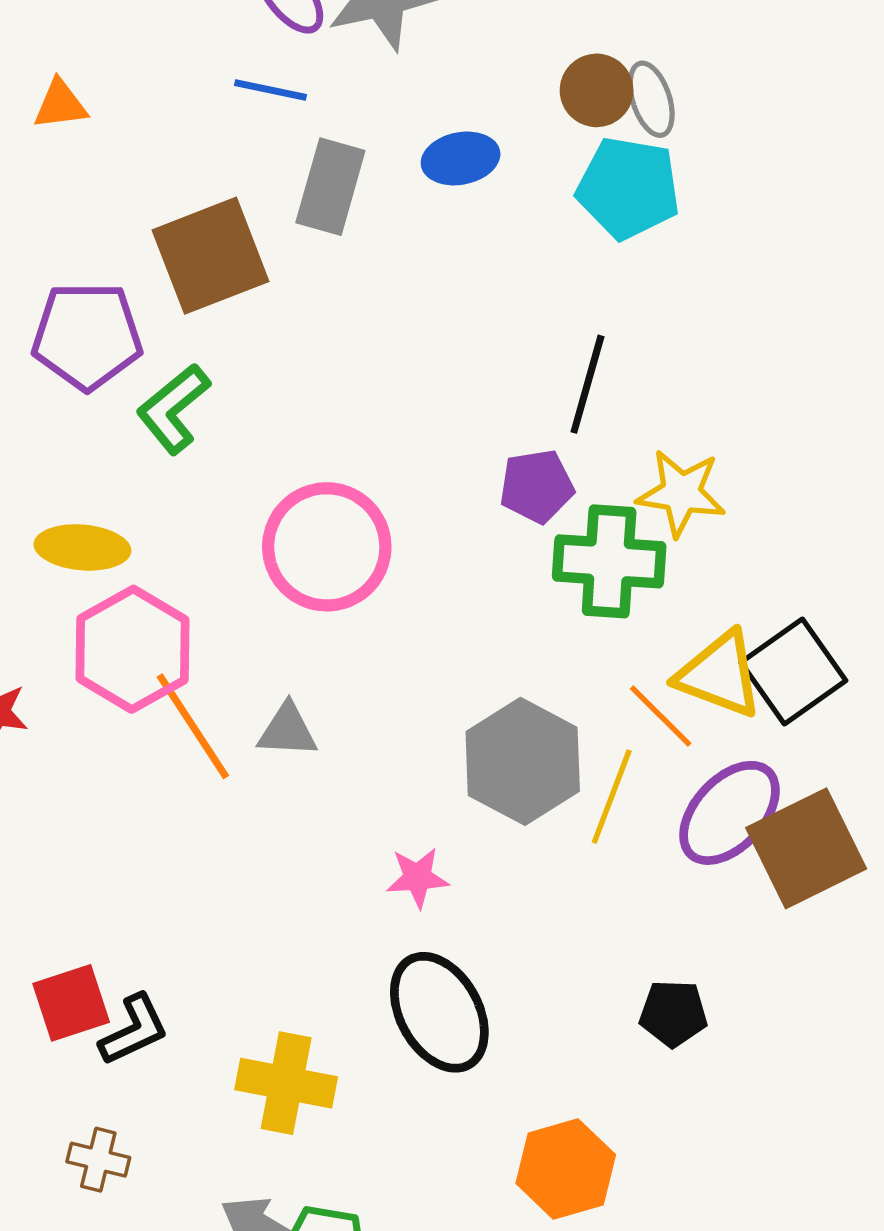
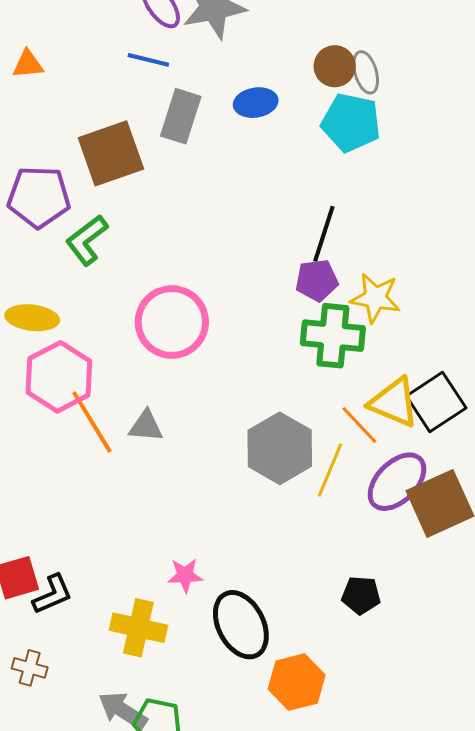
purple pentagon: (537, 486) -> (317, 280), moved
pink star: (418, 878) -> (185, 575), moved
black ellipse: (439, 1012) -> (241, 625), moved

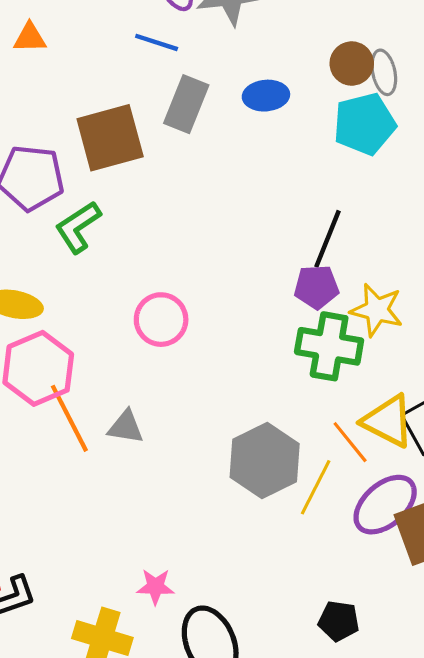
cyan pentagon: (351, 123) -> (364, 124), turned -30
pink circle: (172, 322) -> (161, 320), size x0.7

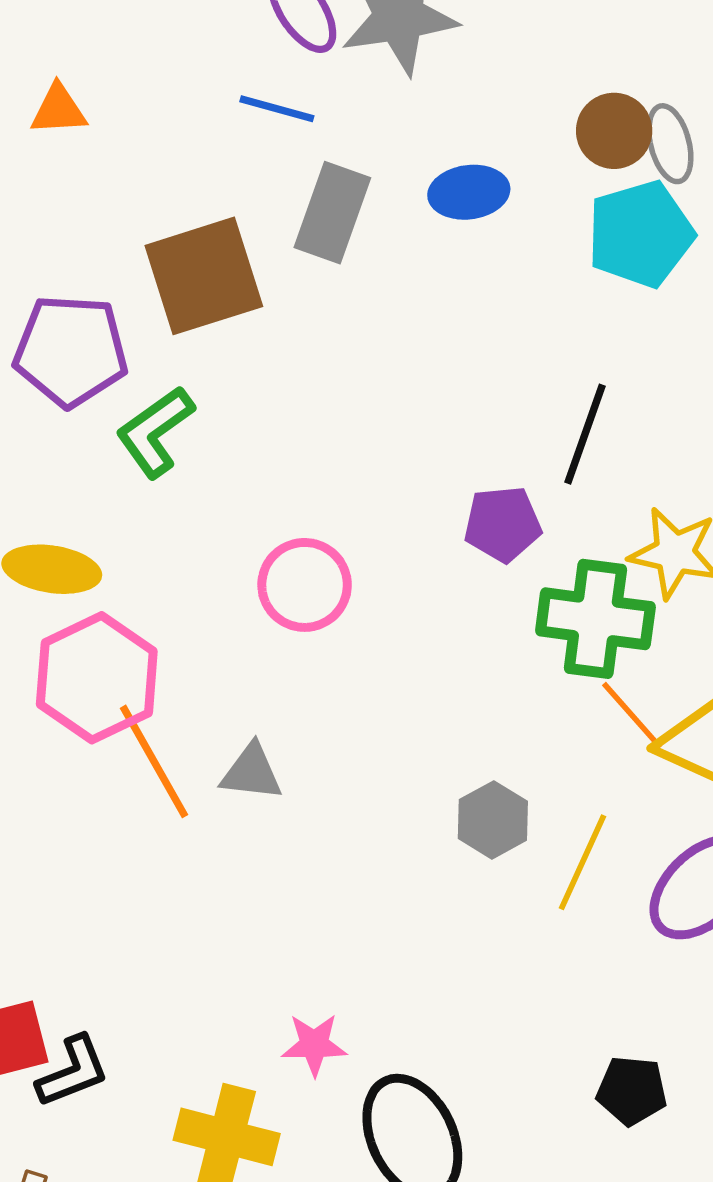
purple pentagon: (316, 287) -> (503, 524), moved
orange line: (350, 442) -> (632, 715), moved
gray hexagon: (265, 460) -> (493, 820), size x0.6

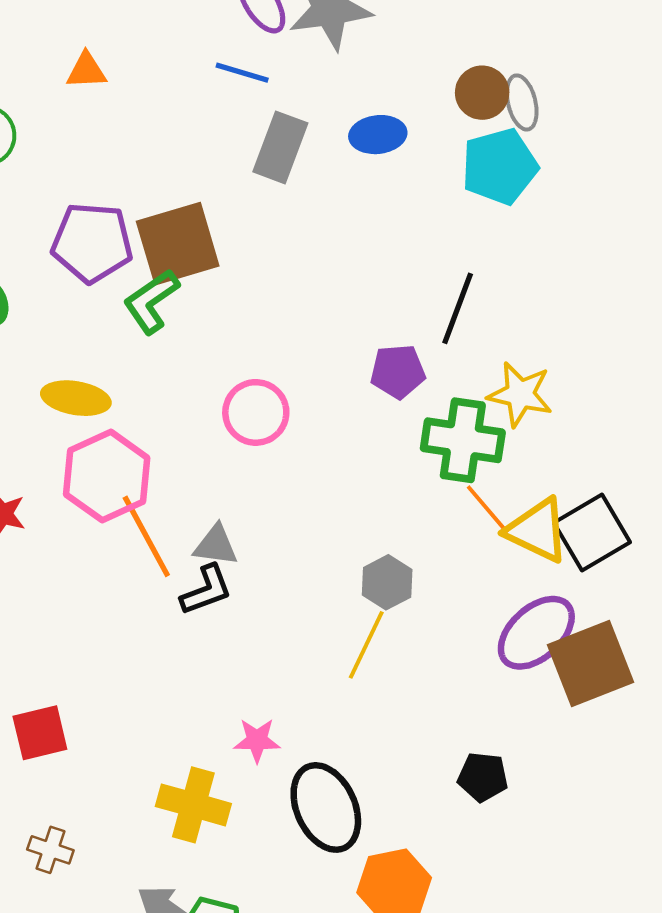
brown square: (204, 276) -> (178, 244), moved
yellow line: (583, 862) -> (366, 645), moved
black L-shape: (73, 1072) -> (206, 590), moved

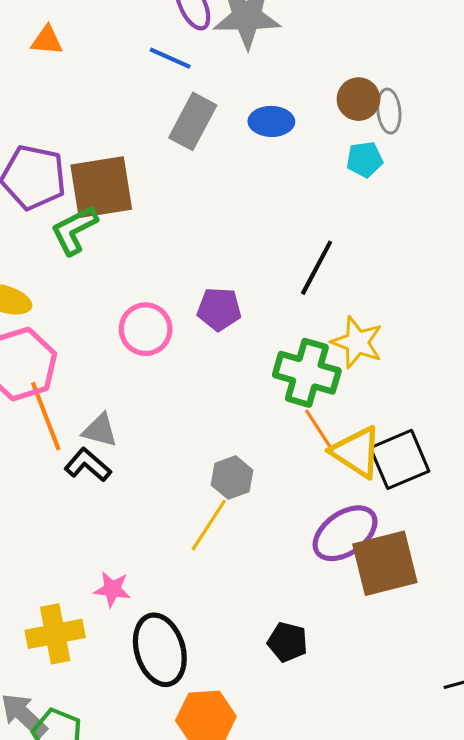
cyan pentagon: (500, 166) -> (365, 159), size x0.6
purple pentagon: (398, 371) -> (219, 309), moved
black L-shape: (206, 590) -> (88, 465), turned -126
yellow cross: (193, 805) -> (55, 634), turned -34

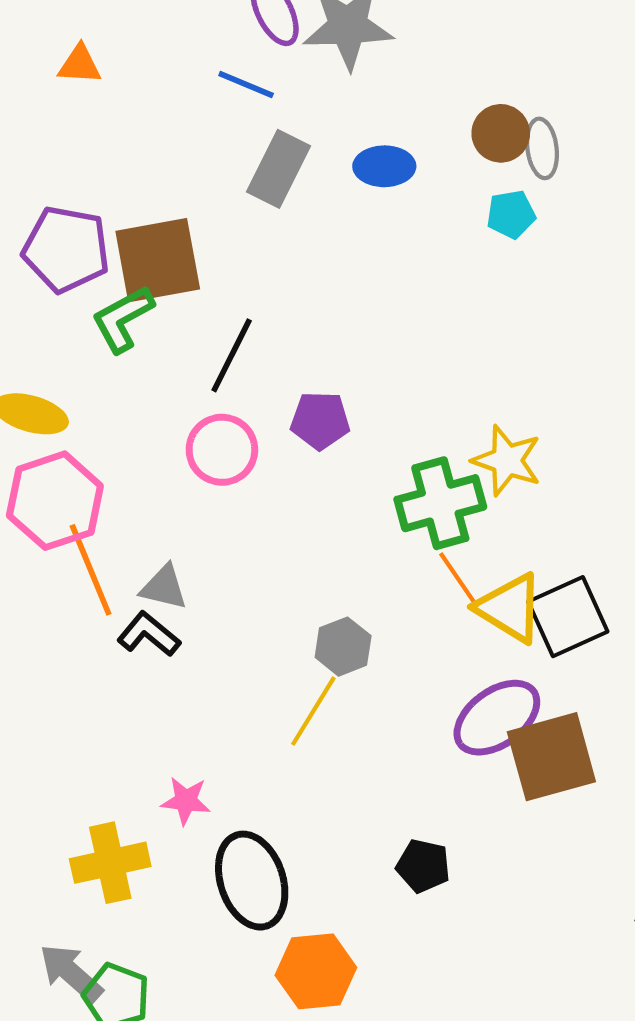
black line: (317, 268) -> (232, 355), moved
green cross: (307, 373) -> (440, 503), turned -30

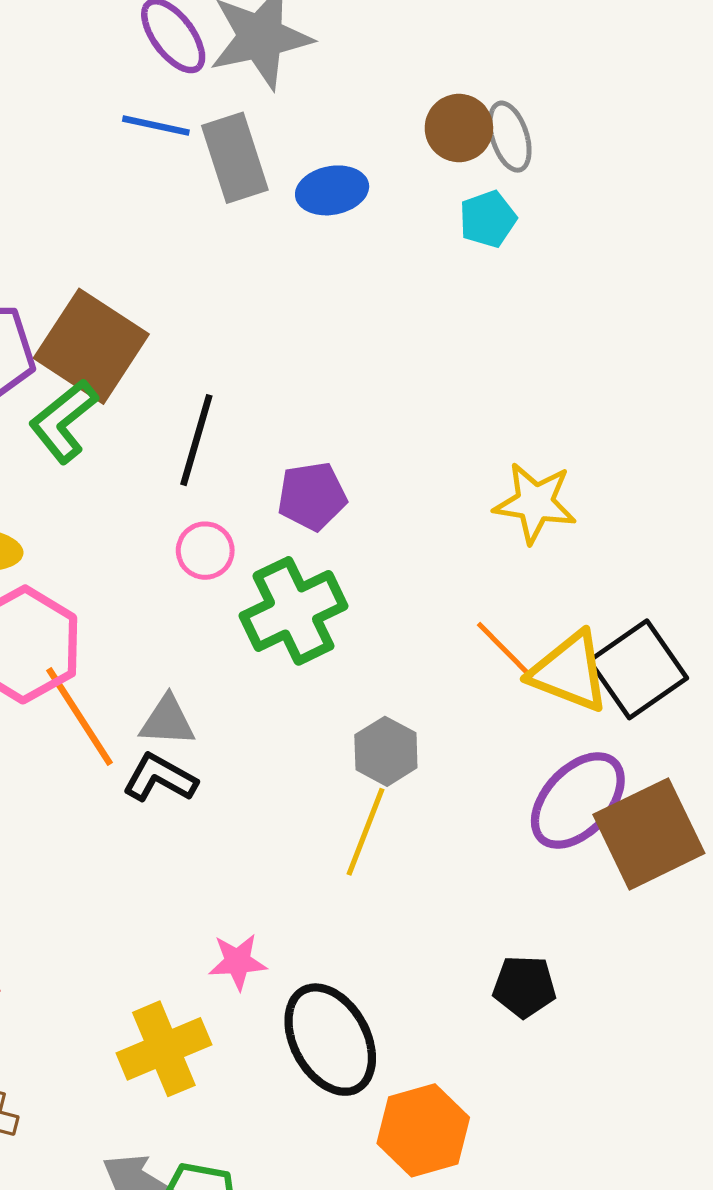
gray rectangle: (278, 169) -> (235, 158), moved, turned -34
brown square: (158, 260) -> (91, 346), turned -36
pink circle: (222, 450) -> (205, 551), size x0.7
green cross: (440, 503) -> (293, 611), moved

